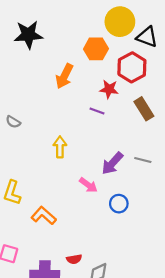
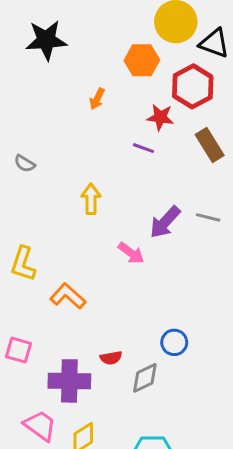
orange arrow: (64, 76) -> (97, 99), size x0.6
blue circle: (119, 204) -> (174, 342), moved

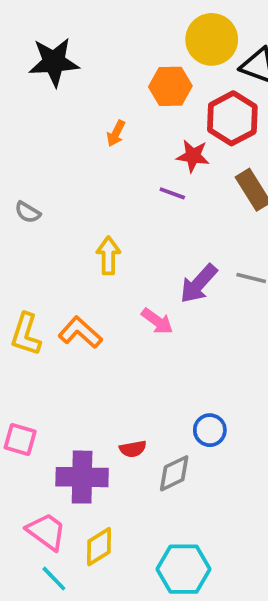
orange L-shape: (68, 296) -> (80, 332), moved

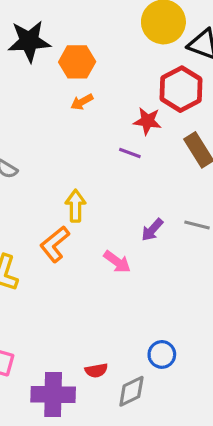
orange hexagon: (170, 86) -> (77, 62), moved
orange arrow: (116, 133) -> (82, 102), turned 35
purple arrow: (199, 284) -> (152, 230), size x0.7
orange L-shape: (80, 332) -> (55, 244), moved, turned -81

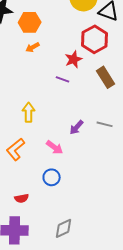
red star: (147, 121) -> (74, 59), turned -30
orange L-shape: (55, 244) -> (16, 149), moved
blue circle: (162, 354) -> (52, 177), moved
red semicircle: (96, 370) -> (22, 198), moved

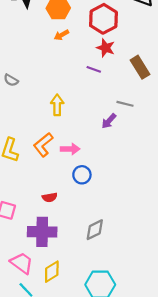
red hexagon: (95, 39) -> (103, 19), moved
red star: (74, 59) -> (106, 48), turned -30
gray line: (105, 124) -> (125, 104), moved
pink arrow: (55, 147) -> (70, 149), moved, turned -36

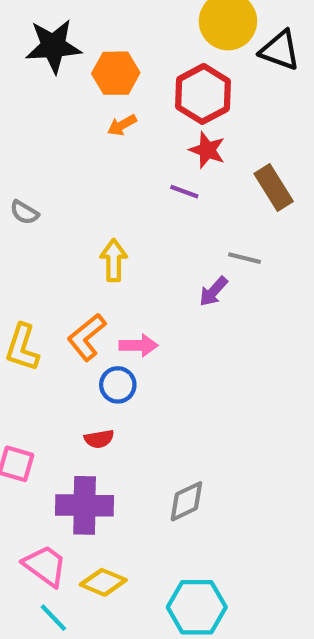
blue circle: (82, 175) -> (118, 385), moved
yellow diamond: (52, 272) -> (103, 582), turned 55

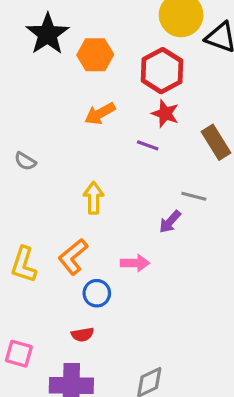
black star: (53, 46) -> (47, 34), turned -30
orange arrow: (122, 125) -> (100, 114), moved, size x1.4
pink arrow: (139, 345) -> (135, 263), moved

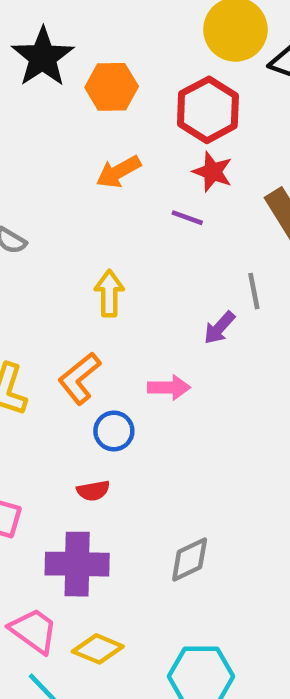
gray line: (194, 196) -> (254, 291), turned 65

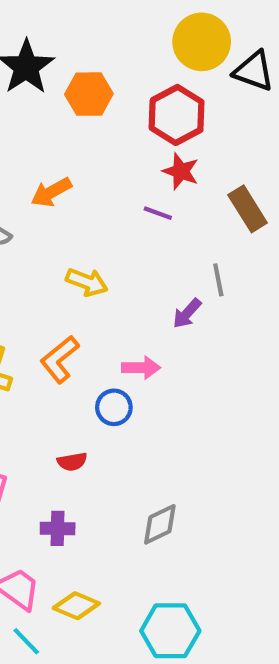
orange arrow: (118, 172) -> (51, 192), moved
yellow arrow: (109, 293) -> (87, 282), turned 111
blue circle: (114, 431) -> (114, 407), moved
purple cross: (77, 564) -> (58, 528), size x0.6

